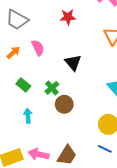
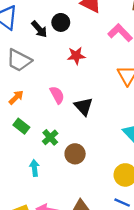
pink semicircle: (38, 48) -> (57, 95), moved
green rectangle: (23, 85) -> (21, 126), moved
green cross: (52, 88) -> (50, 137), moved

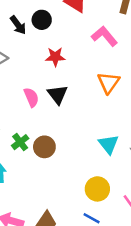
black triangle: (84, 107) -> (58, 94), moved
brown circle: (75, 154) -> (44, 147), moved

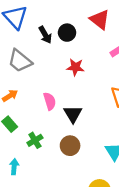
black triangle: (58, 94) -> (73, 114), moved
brown circle: (44, 147) -> (70, 146), moved

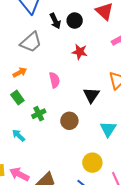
gray trapezoid: (20, 61) -> (31, 42), turned -85
black triangle: (73, 114) -> (91, 95), moved
cyan arrow: (14, 167) -> (19, 135), turned -56

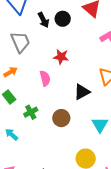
gray trapezoid: (31, 42) -> (20, 42), turned -70
red star: (80, 52) -> (61, 57), moved
black triangle: (91, 95) -> (82, 92), turned 30

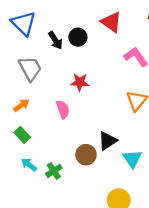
black triangle: (82, 92) -> (108, 141), moved
green cross: (31, 112) -> (54, 171), moved
cyan arrow: (12, 134) -> (29, 165), moved

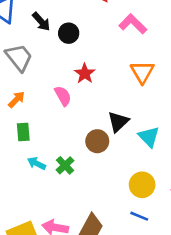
black circle: (78, 37) -> (69, 33), moved
red star: (80, 82) -> (85, 73), moved, turned -30
green rectangle: (22, 135) -> (23, 132), turned 49

